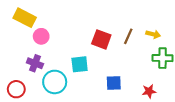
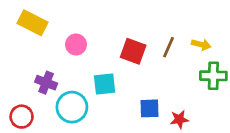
pink circle: (41, 36) -> (76, 44), moved
red star: (149, 91) -> (179, 119), moved

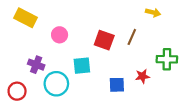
yellow arrow: (201, 44) -> (153, 12), moved
red star: (179, 119) -> (142, 76), moved

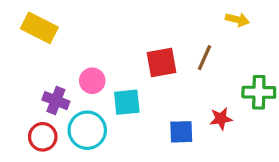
pink circle: (60, 35) -> (92, 81), moved
red square: (104, 40) -> (161, 63), turned -30
red circle: (17, 91) -> (43, 137), moved

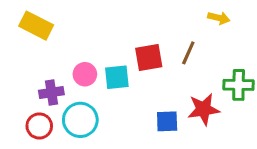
purple cross: (56, 101) -> (51, 92), turned -30
cyan square: (127, 102) -> (117, 77), moved
red star: (221, 119) -> (204, 109), size x1.5

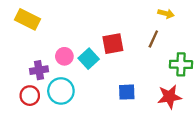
brown line: (188, 53) -> (153, 39), moved
cyan square: (117, 77) -> (89, 59), turned -36
red star: (204, 109) -> (169, 97), moved

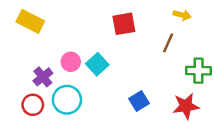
red square: (113, 44) -> (124, 24), moved
purple cross: (39, 70) -> (43, 77), turned -30
blue square: (127, 92) -> (139, 101), turned -30

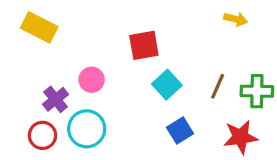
red square: (124, 24) -> (144, 45), moved
brown line: (168, 43) -> (218, 86), moved
cyan square: (97, 64) -> (167, 85), moved

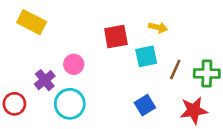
yellow arrow: (236, 19) -> (158, 27), moved
cyan square: (167, 85) -> (146, 56), moved, turned 30
red circle: (42, 135) -> (14, 104), moved

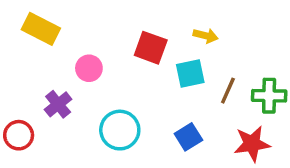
red square: (116, 37) -> (151, 48), turned 30
pink circle: (74, 64) -> (89, 68), moved
cyan circle: (70, 104) -> (120, 130), moved

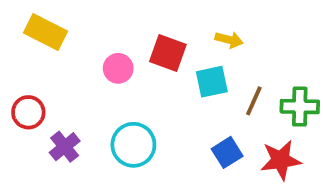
pink circle: (89, 68) -> (118, 68), moved
purple cross: (58, 104) -> (65, 147), moved
red circle: (19, 135) -> (28, 112), moved
blue square: (188, 137) -> (227, 152), moved

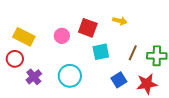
yellow rectangle: (46, 32) -> (24, 37), moved
cyan square: (212, 82) -> (101, 52), moved

